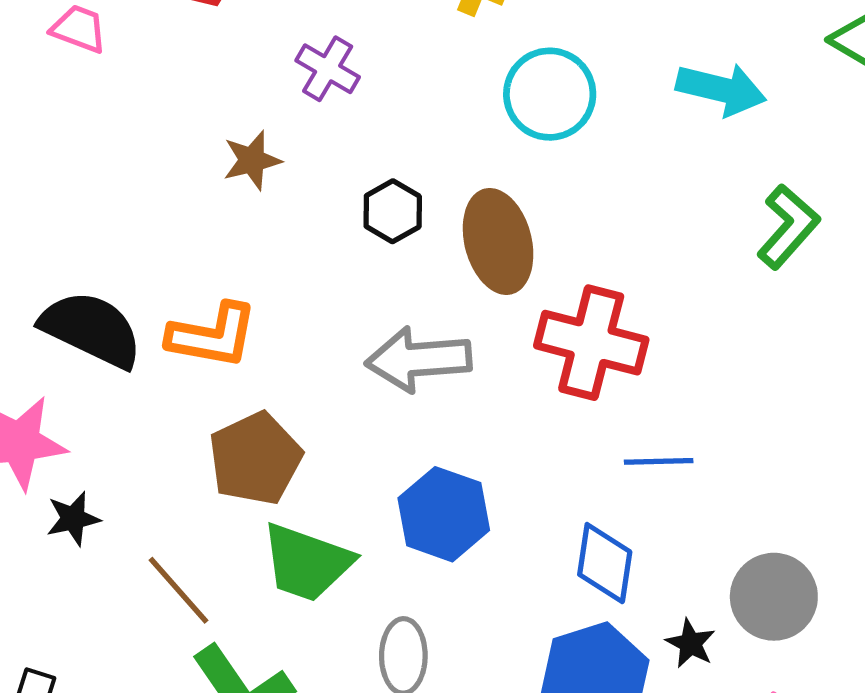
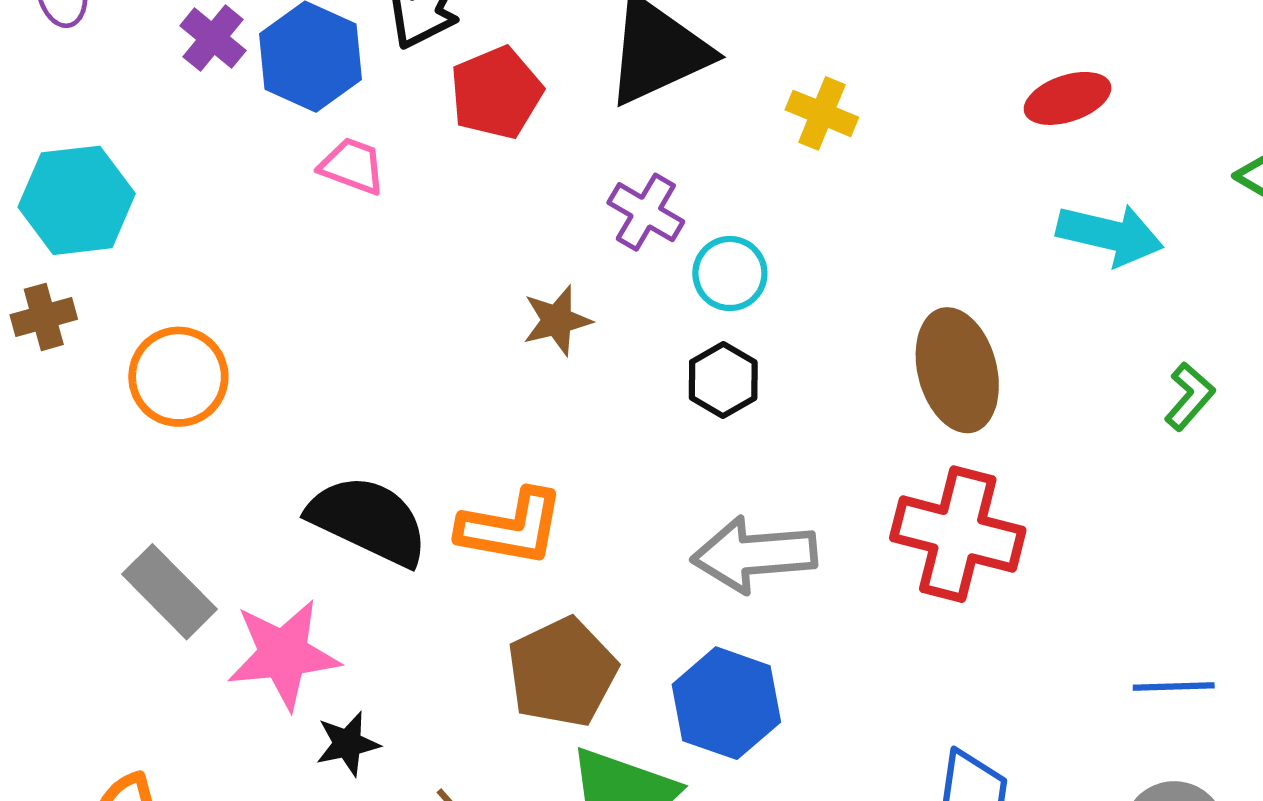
cyan circle: (550, 94) -> (730, 273), moved, size x0.7
green L-shape: (788, 227) -> (1190, 396), size x0.7
brown ellipse: (498, 241) -> (957, 370), moved
blue line: (659, 461) -> (1174, 686), moved
blue hexagon: (444, 514) -> (726, 703), moved

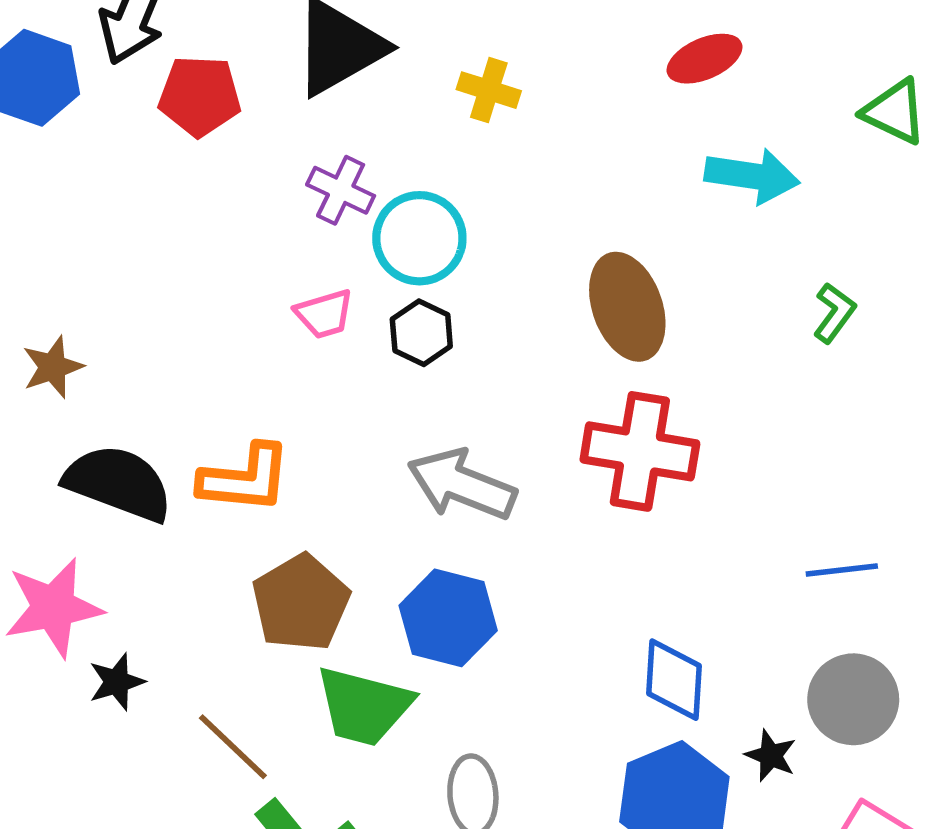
red pentagon: (496, 93) -> (200, 96), turned 30
pink trapezoid: (352, 166) -> (324, 314), moved, turned 148
cyan circle: (730, 273) -> (419, 238), size x1.4
brown star: (557, 320) -> (53, 367), moved
gray arrow: (754, 555) -> (462, 485), turned 31

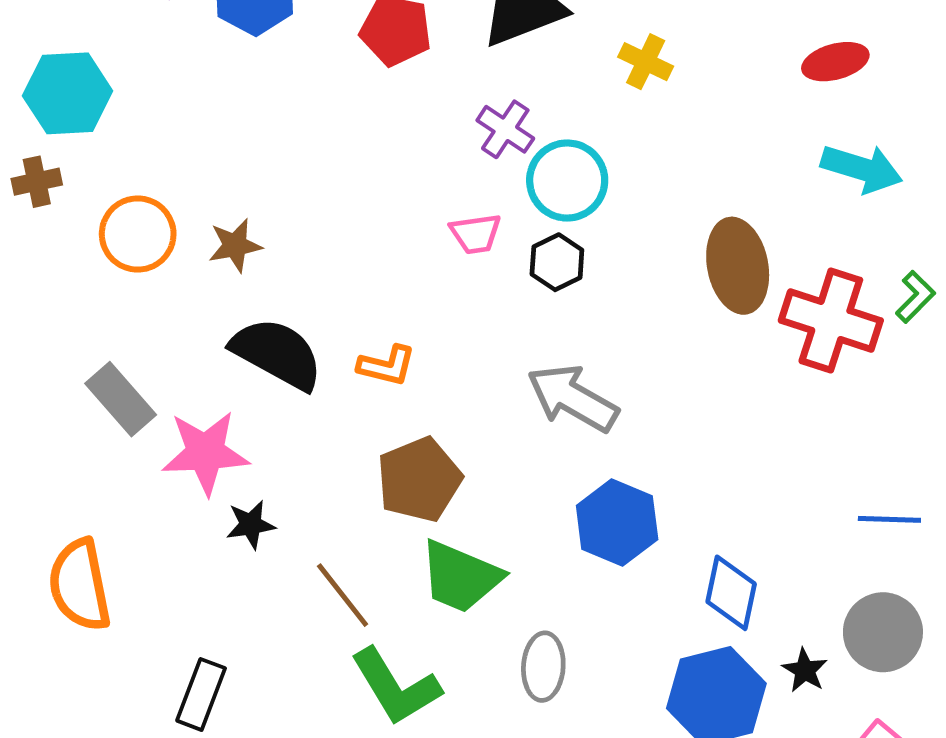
red cross: (640, 451) -> (831, 321), moved
orange L-shape: (245, 479) -> (387, 366), size x0.7
blue hexagon: (448, 618) -> (617, 523), moved

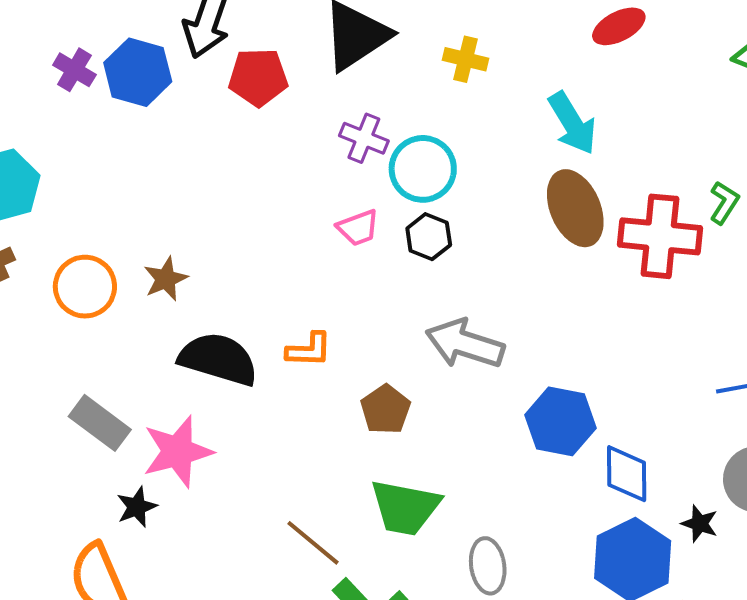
cyan arrow: (862, 169) -> (572, 123), moved, turned 54
brown pentagon: (419, 480) -> (386, 409), moved, size x0.7
blue hexagon: (617, 523) -> (560, 421), moved
black star: (251, 525) -> (137, 507), moved

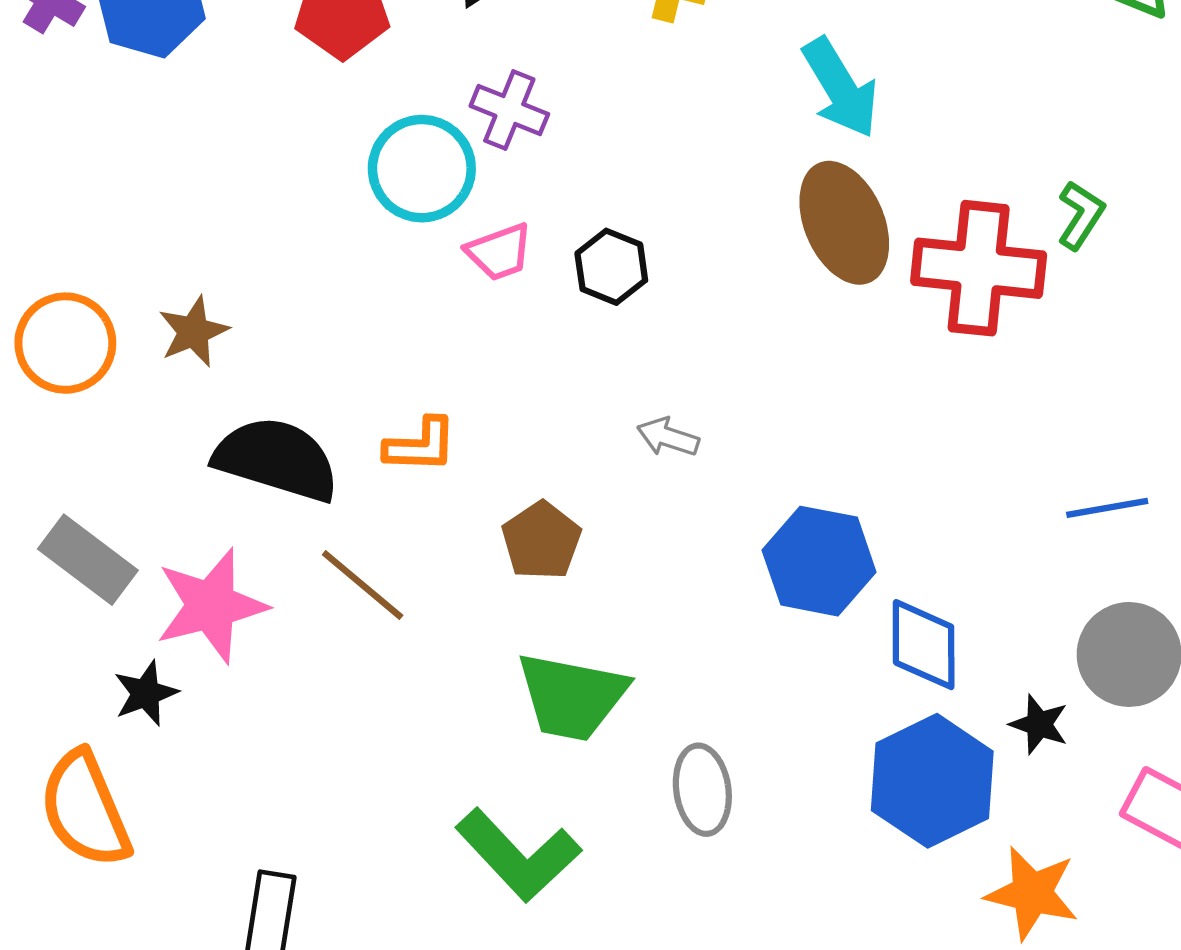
cyan circle: (423, 169) -> (422, 169), moved
gray arrow: (465, 344) -> (668, 437), size x0.5
brown line: (313, 543) -> (363, 585), moved

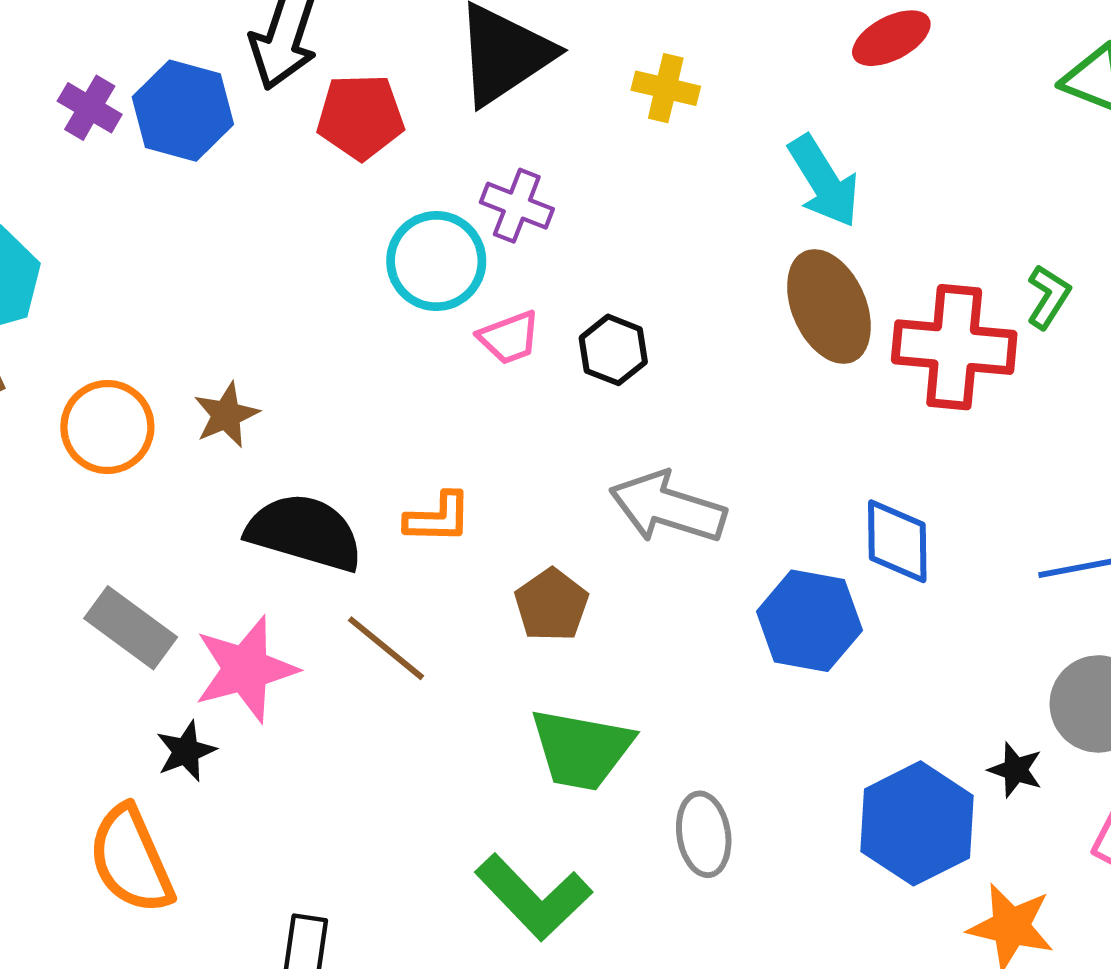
gray arrow: (668, 437) -> (668, 507), size x2.0
blue diamond: (924, 645) -> (897, 541), moved

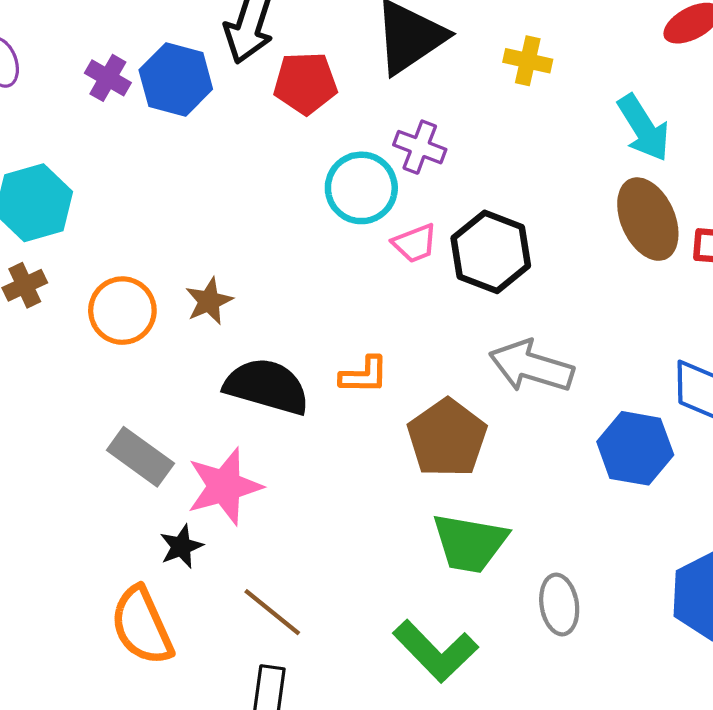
black hexagon: (613, 350) -> (491, 252), size x1.6
brown pentagon: (552, 605) -> (447, 438), size x1.5
brown line: (386, 648) -> (272, 612), moved

